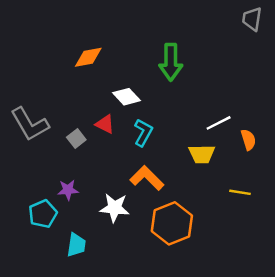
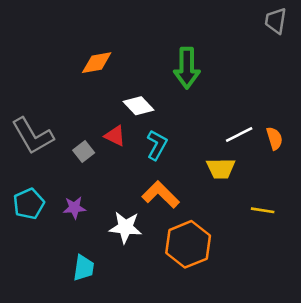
orange semicircle: (248, 140) -> (274, 138), moved
cyan pentagon: (43, 214) -> (29, 204), moved

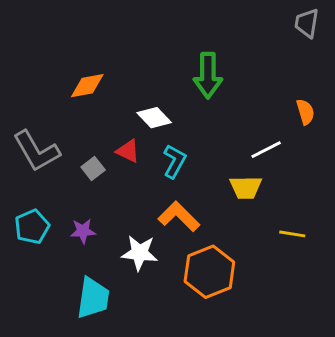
orange diamond: (97, 63) -> (87, 86), moved
orange semicircle: (274, 138) -> (305, 112), moved
cyan trapezoid: (84, 268) -> (93, 298), size x1.4

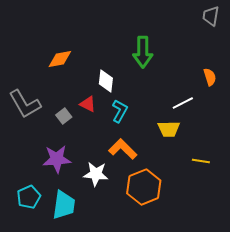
white diamond: (154, 118) -> (106, 81), turned 50
cyan pentagon: (32, 227) -> (29, 197), moved
purple star: (83, 231) -> (57, 159), size x1.6

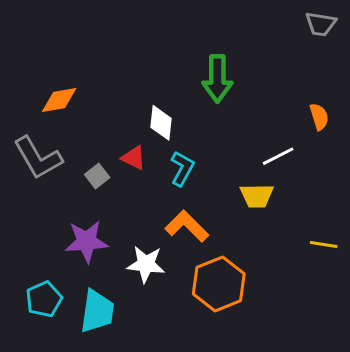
gray trapezoid: (211, 16) -> (321, 24), turned -90
orange diamond: (60, 59) -> (59, 100), moved
yellow line: (201, 161) -> (324, 244), moved

